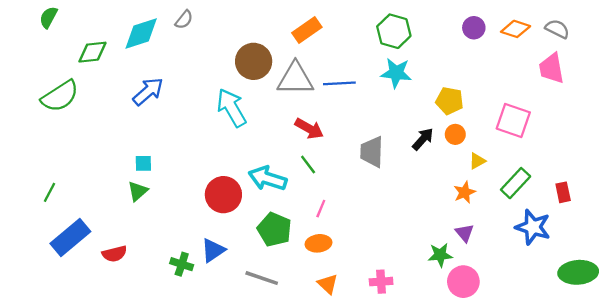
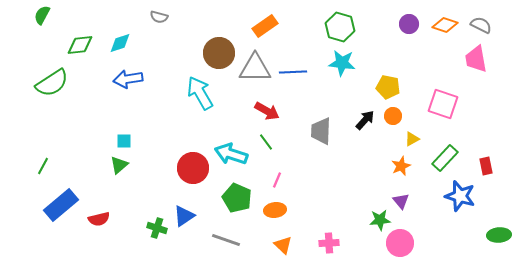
gray semicircle: (184, 20) -> (159, 17), turned 66
cyan diamond: (141, 34) -> (120, 43), moved, size x0.7
blue arrow: (148, 91) -> (128, 79), turned -148
green ellipse: (578, 272) -> (499, 235), size x0.7

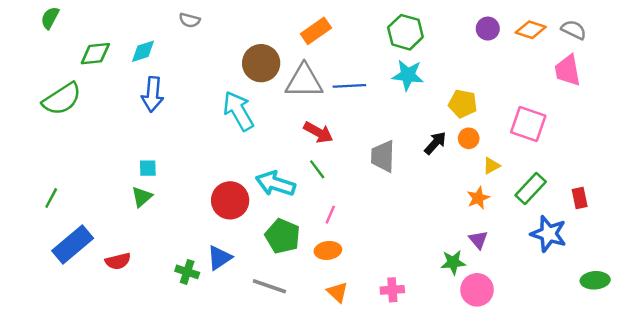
blue arrow: (128, 79) -> (153, 94), turned -76

